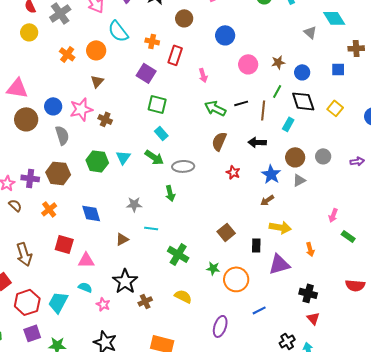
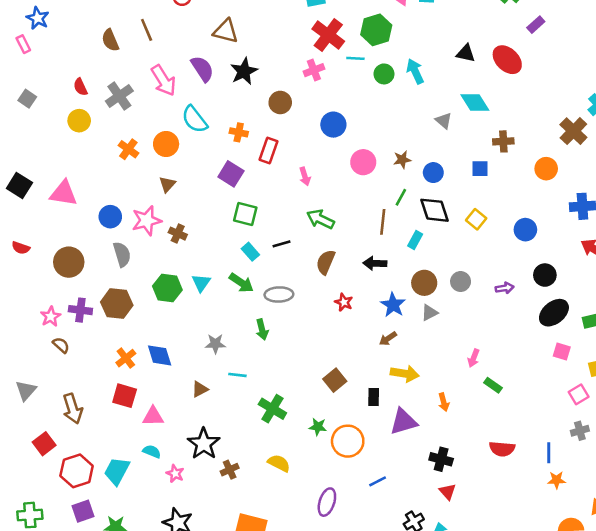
black line: (241, 103) -> (282, 244), moved
brown circle: (26, 119) -> (69, 262), moved
orange cross: (49, 209) -> (126, 358), moved

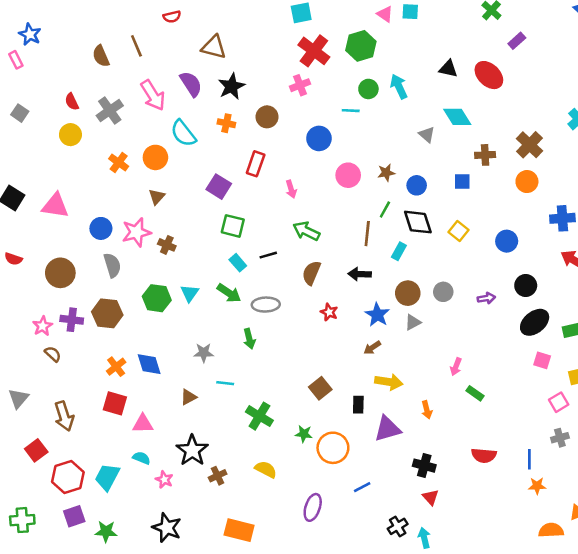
cyan line: (355, 58) -> (351, 111), moved
brown cross: (573, 131) -> (529, 145), moved
orange cross: (239, 132) -> (226, 123), moved

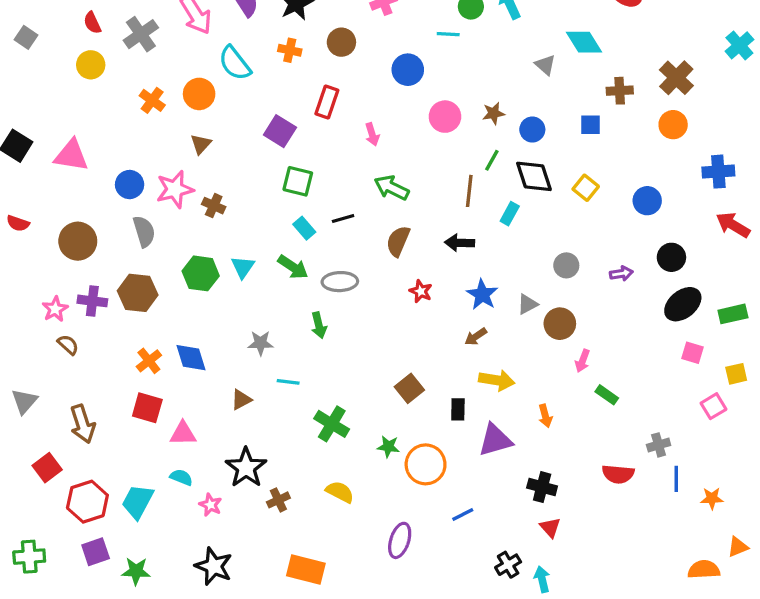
brown circle: (408, 293) -> (560, 324), moved
gray cross: (560, 438) -> (659, 445), moved
orange star: (537, 486) -> (712, 498), moved

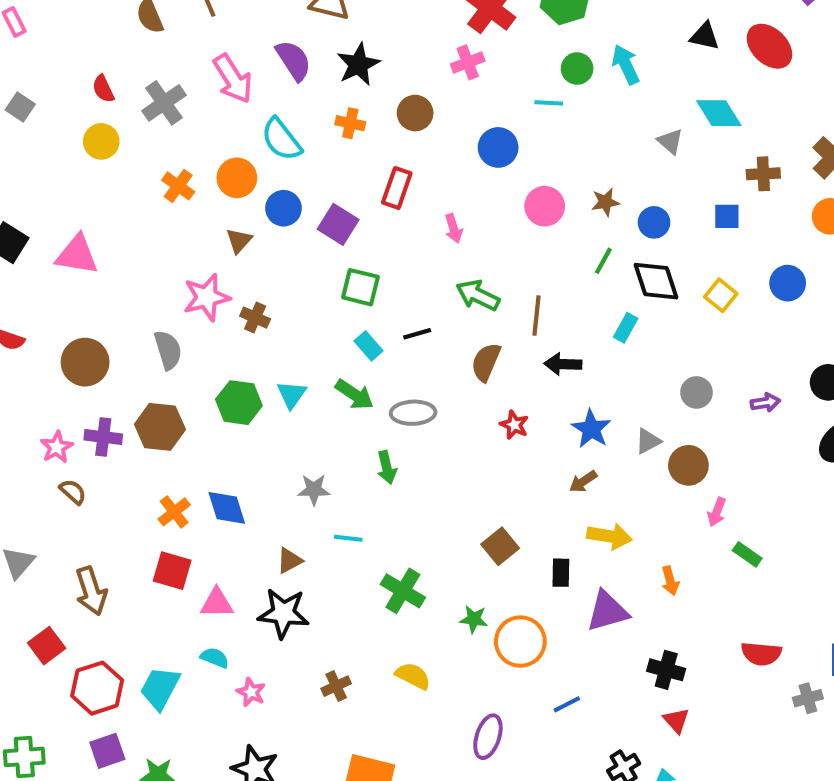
blue circle: (130, 185) -> (283, 208), moved
brown line: (469, 191) -> (537, 316), moved
blue circle: (647, 201) -> (788, 283), moved
gray cross: (659, 445) -> (808, 698), moved
black star: (246, 468) -> (283, 613), moved, turned -30

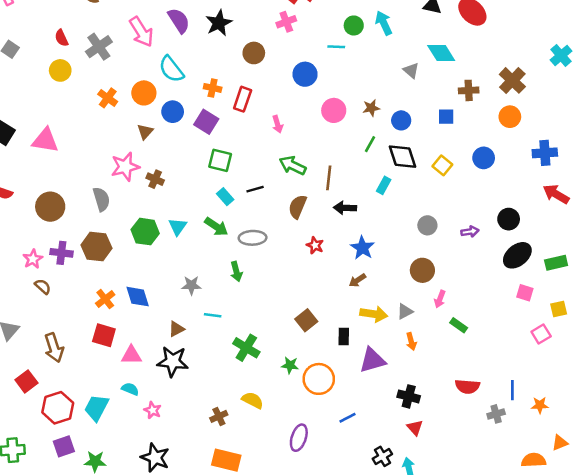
orange cross: (350, 123) -> (213, 88), moved
gray triangle: (648, 441) -> (405, 312), moved
brown cross: (336, 686) -> (219, 416), moved

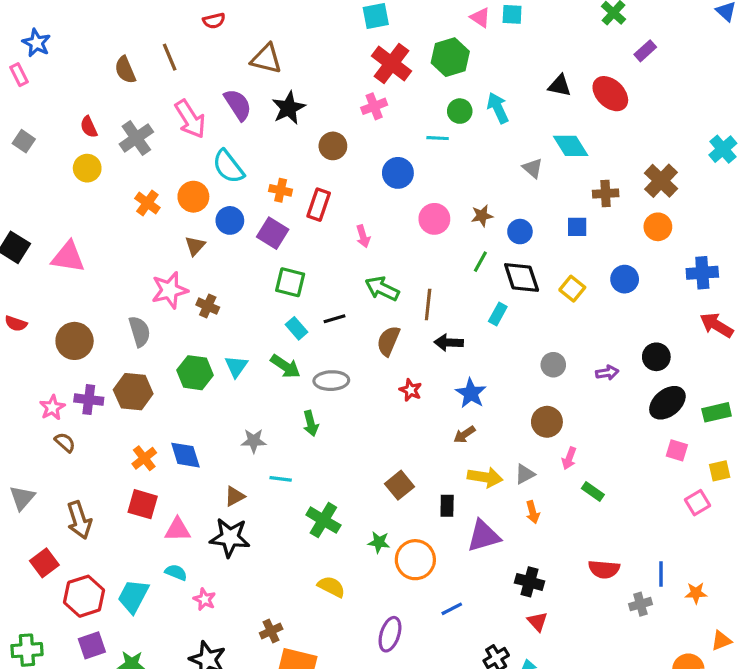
brown cross: (219, 416) -> (271, 631), moved

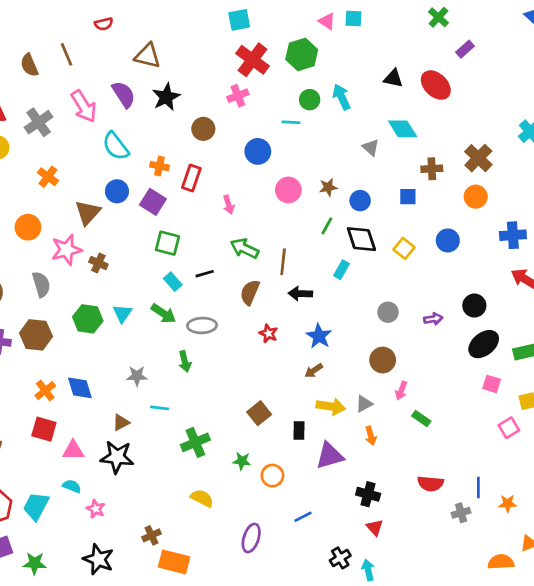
orange circle: (193, 197) -> (28, 227), moved
brown triangle: (195, 246) -> (88, 213), size x1.5
green cross: (323, 520) -> (195, 442), turned 36
orange circle: (415, 560) -> (272, 476), size x0.7

